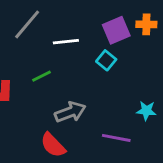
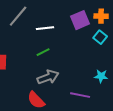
cyan square: (106, 60) -> (100, 37), moved
green line: (41, 76) -> (43, 52), moved

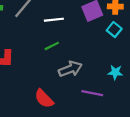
gray arrow: (48, 77) -> (70, 69), moved

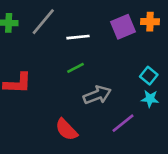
cyan square: (114, 30) -> (149, 76), moved
purple line: (92, 93) -> (123, 123), turned -50

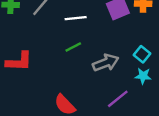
gray arrow: (97, 95) -> (106, 63), moved

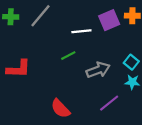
white line: (76, 18) -> (81, 31), moved

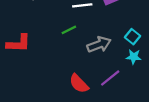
red semicircle: (60, 109) -> (79, 84), moved

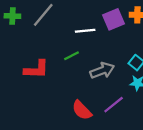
red L-shape: (19, 43) -> (36, 69), moved

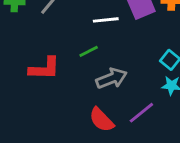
gray arrow: (102, 70) -> (111, 78), moved

